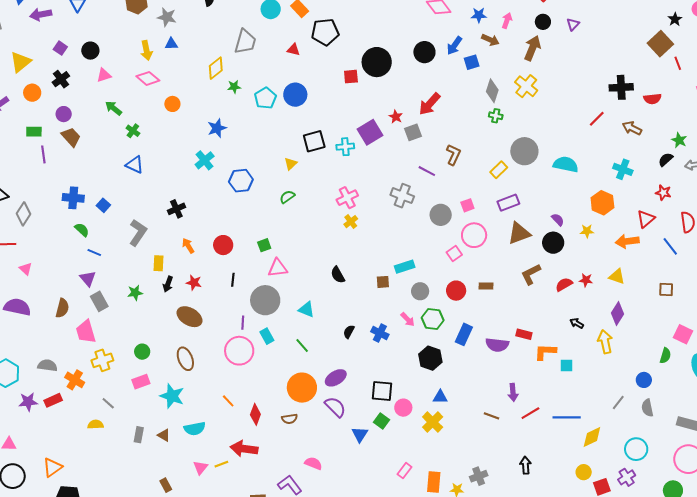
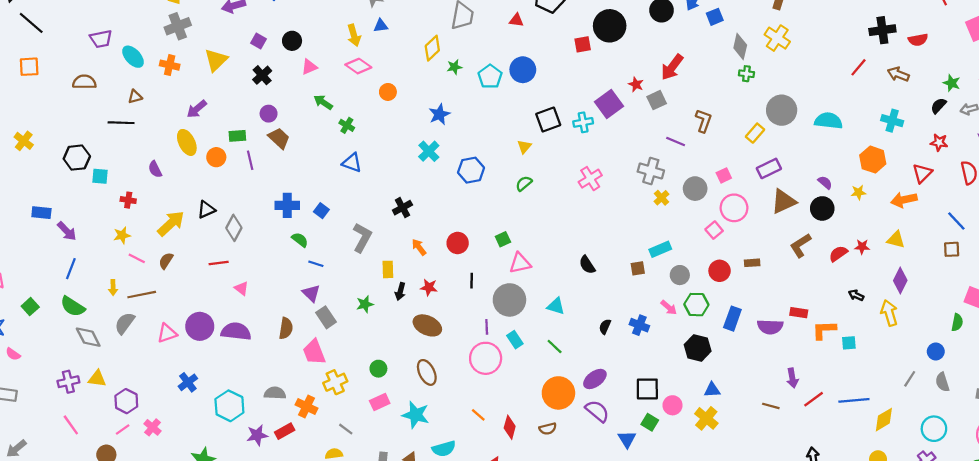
orange circle: (32, 93) -> (216, 157), moved
yellow cross: (351, 222) -> (661, 198), moved
blue line: (670, 246) -> (956, 221), moved

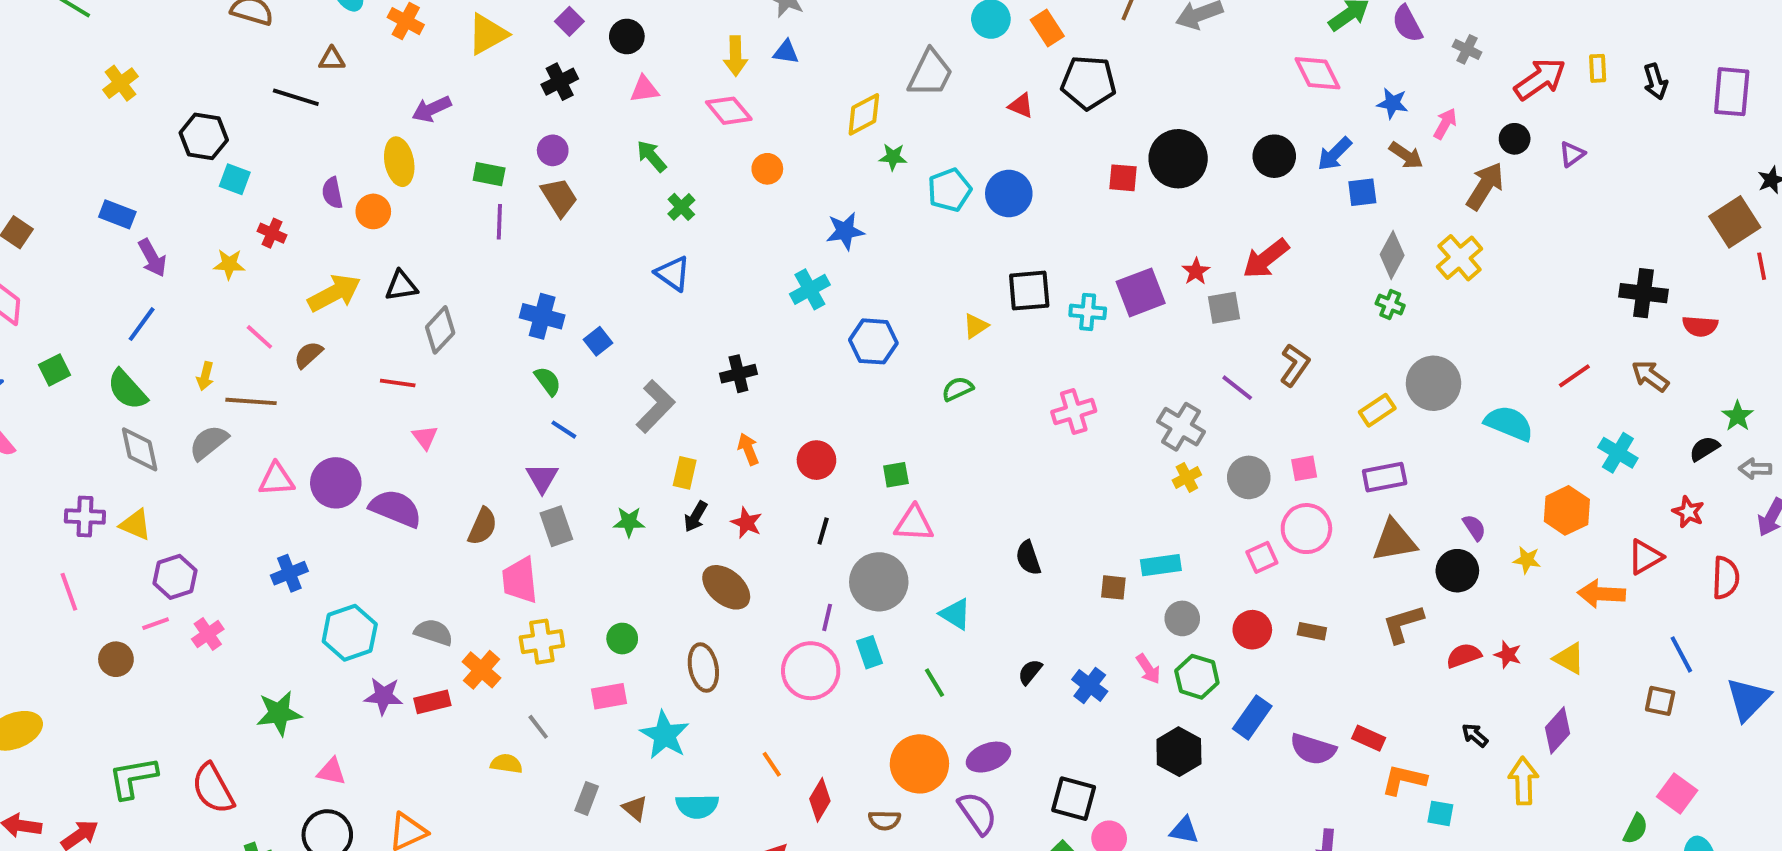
red line: (858, 67) -> (1574, 376), moved
orange circle: (216, 157) -> (373, 211), moved
yellow star: (122, 235) -> (229, 264), moved

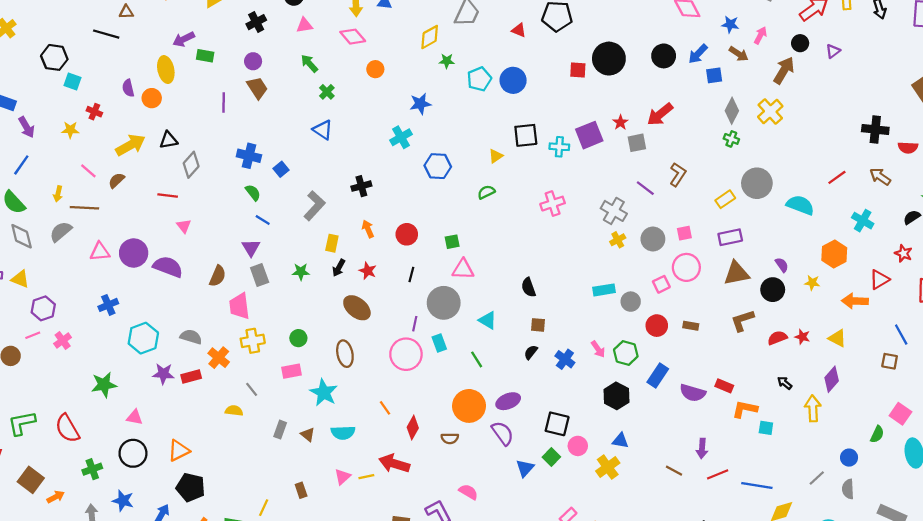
green rectangle: (489, 174) -> (205, 56), moved
brown square: (1113, 587) -> (538, 325), moved
gray circle: (1182, 618) -> (631, 302), moved

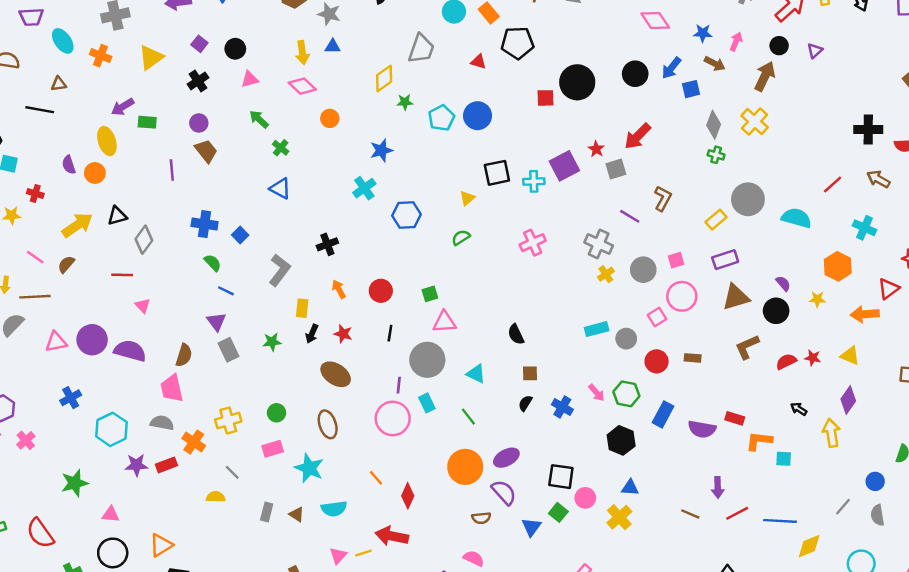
pink trapezoid: (239, 306) -> (172, 388), moved
brown semicircle: (450, 438) -> (481, 518), moved

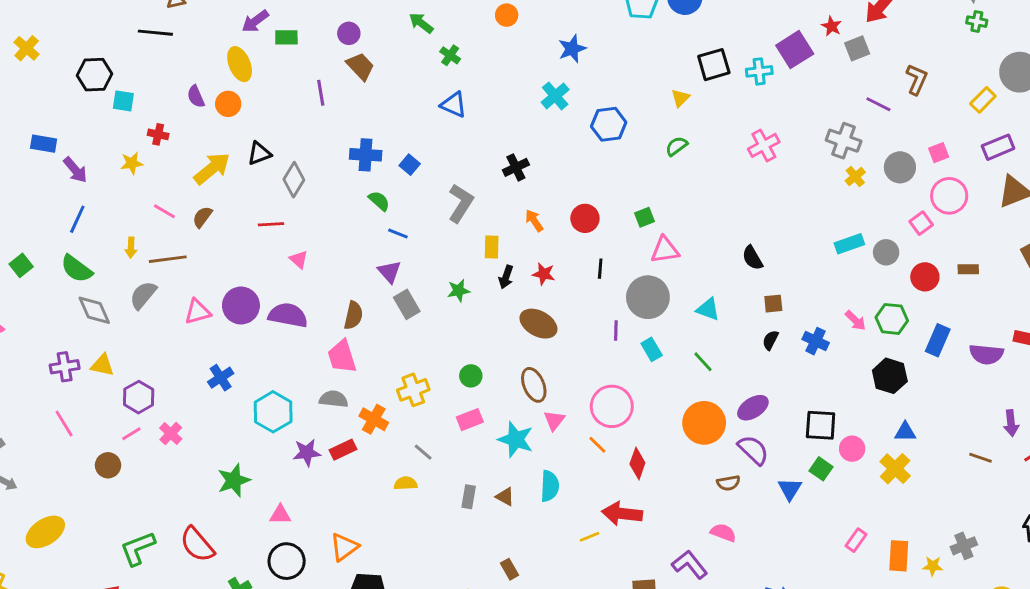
pink circle: (393, 418) -> (612, 406), moved
cyan semicircle: (334, 509) -> (550, 486), turned -75
pink triangle: (338, 556) -> (554, 420), moved

